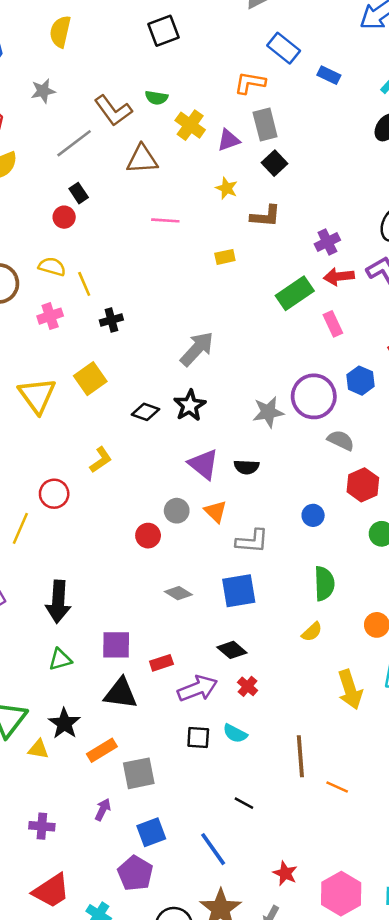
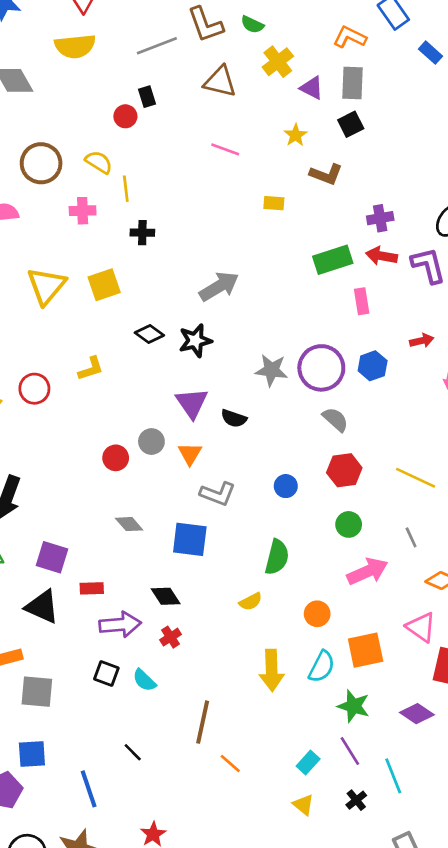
purple triangle: (229, 140) -> (312, 88), turned 30

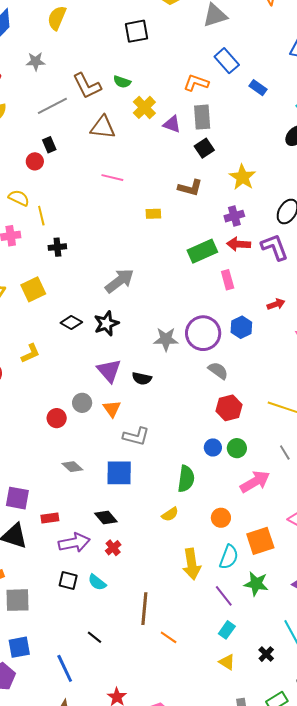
yellow star: (296, 135) -> (242, 177), moved, size x1.5
blue circle: (286, 486) -> (213, 447), moved
purple line: (350, 751) -> (224, 596), moved

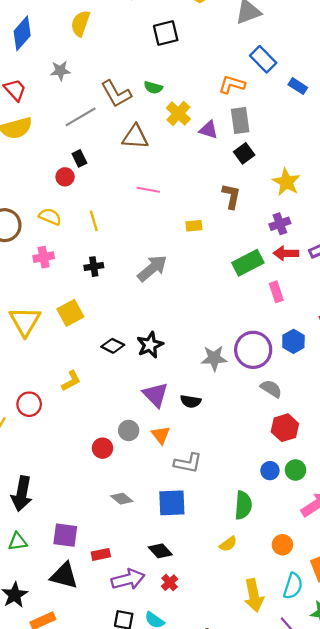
brown L-shape: (190, 188) -> (231, 196), turned -90
yellow line: (41, 216) -> (94, 221), moved
gray arrow: (120, 281) -> (152, 268), moved

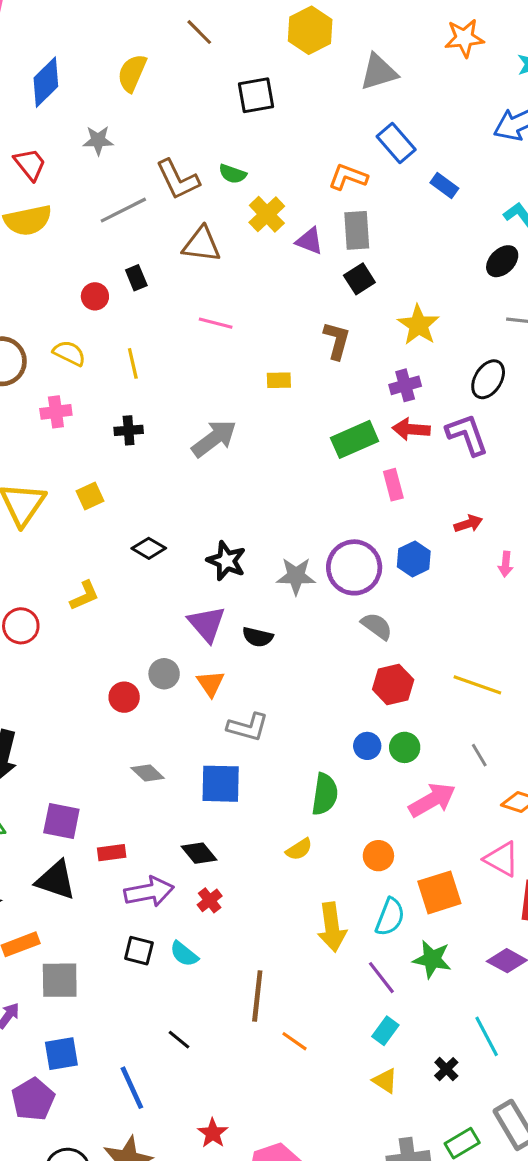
black rectangle: (79, 158) -> (136, 278), moved
yellow square: (70, 313) -> (90, 496), size x0.7
black star: (150, 345) -> (226, 561), moved, turned -30

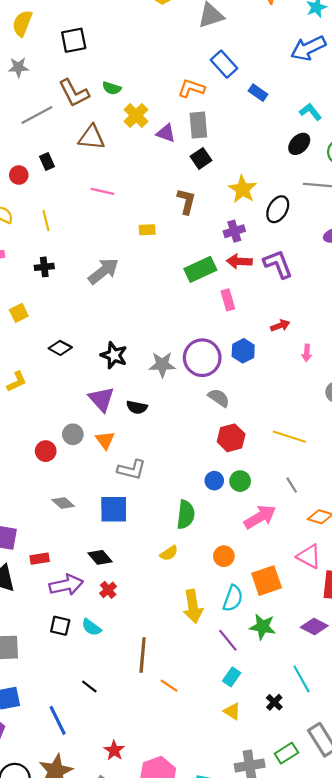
yellow semicircle: (132, 73) -> (22, 23), moved
black square: (256, 95) -> (74, 40), moved
black ellipse: (488, 379) -> (278, 209), moved

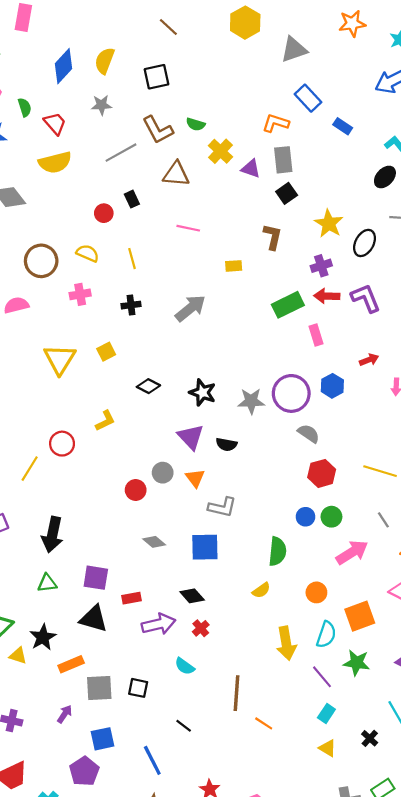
black square: (60, 626) -> (138, 688), moved

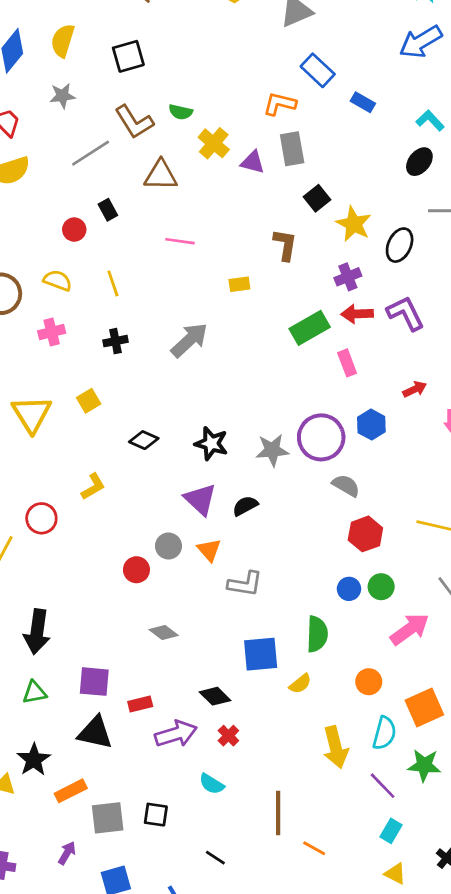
black square: (287, 193) -> (317, 198), moved
black semicircle: (226, 444) -> (245, 506), turned 144
blue square: (205, 547) -> (261, 654), moved

